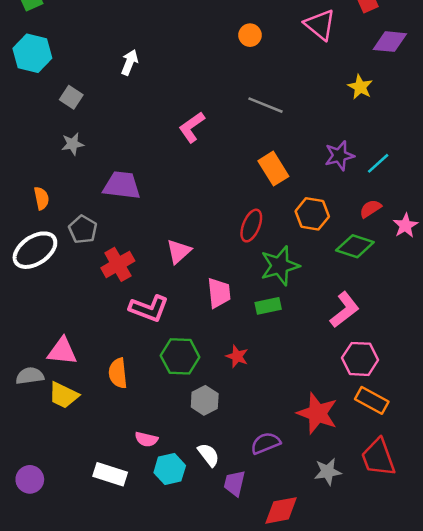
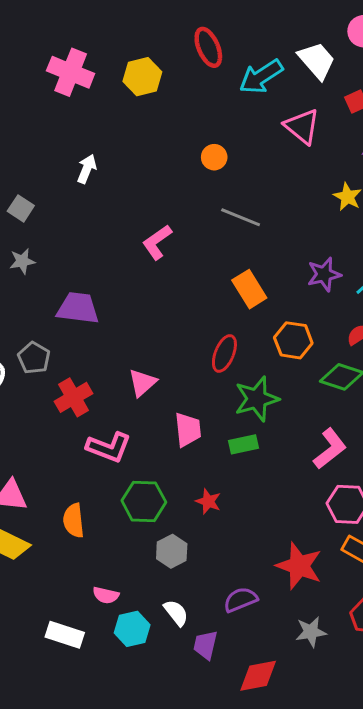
orange circle: (250, 35) -> (214, 157), moved

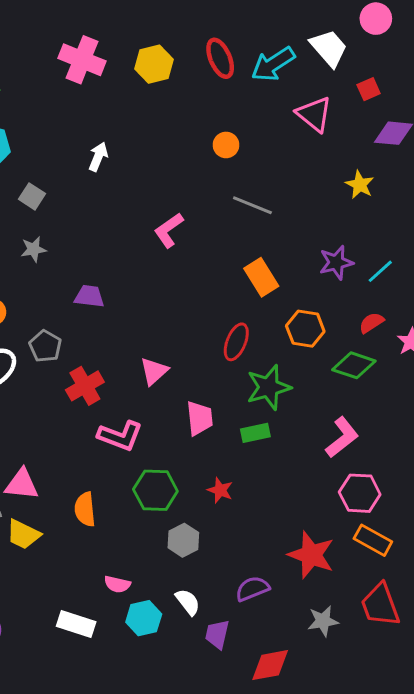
red ellipse: (208, 47) -> (220, 58), moved
purple trapezoid: (78, 308) -> (89, 296), size x0.7

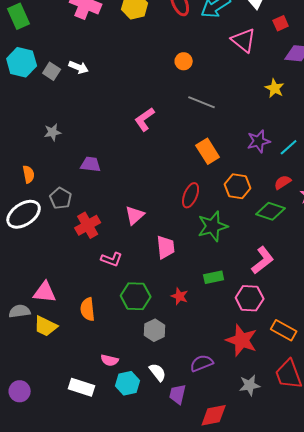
white arrow: (98, 157) -> (79, 67), moved, turned 90
gray square: (32, 196) -> (52, 71), moved
green rectangle: (255, 433) -> (214, 277), moved
pink L-shape: (120, 436) -> (112, 259), size x0.7
pink hexagon: (360, 493) -> (250, 298), moved

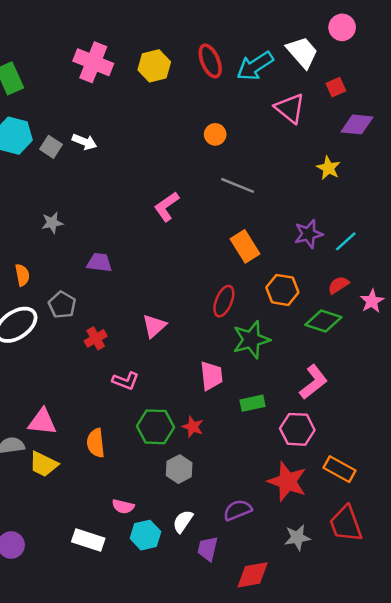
red cross: (88, 225) -> (96, 338), size x0.7
pink trapezoid: (166, 247) -> (211, 376), moved
red star: (180, 296) -> (193, 427), moved
white semicircle: (158, 372) -> (183, 521), turned -108

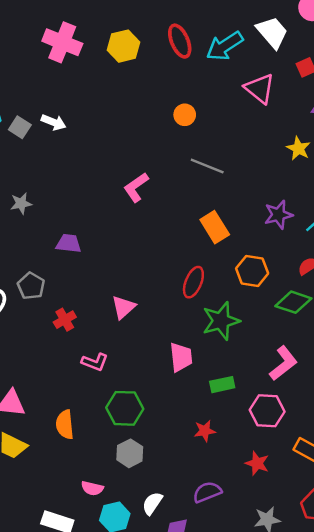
red star: (193, 427) -> (205, 431), moved, turned -30
gray hexagon: (179, 469) -> (130, 453), moved
red star: (287, 482) -> (257, 463), size x0.6

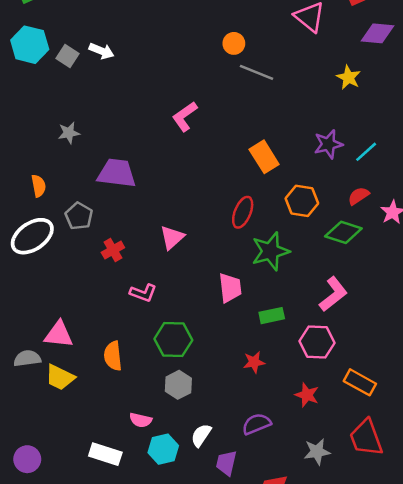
gray line: (207, 166) -> (257, 72), moved
purple trapezoid: (69, 243) -> (117, 173), size x1.5

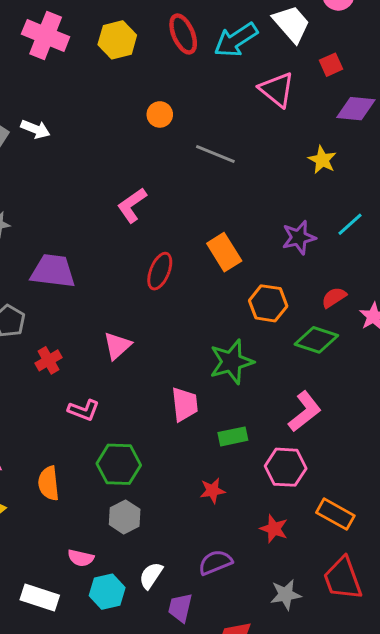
orange circle: (234, 43) -> (160, 114), moved
cyan line: (366, 152) -> (350, 224), moved
red ellipse: (243, 212) -> (160, 271), moved

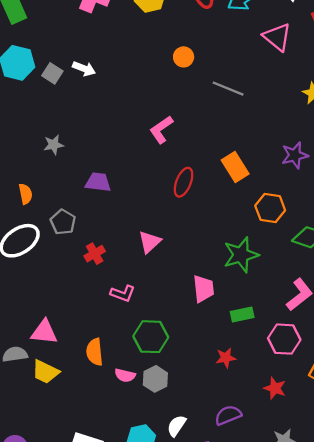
purple trapezoid: (53, 271) -> (98, 182), size x0.7
pink semicircle: (81, 558) -> (125, 375), moved

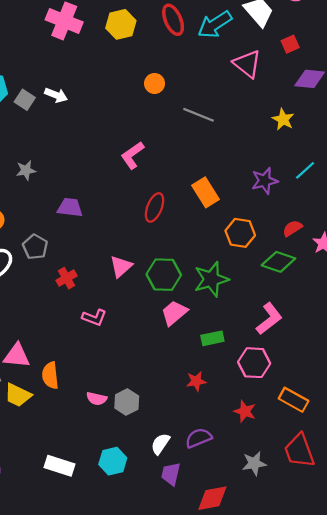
pink trapezoid: (203, 289) -> (174, 313), turned -124
green hexagon: (151, 337) -> (164, 275), moved
orange semicircle: (95, 352) -> (50, 375), moved
white semicircle: (177, 426) -> (160, 444), moved

